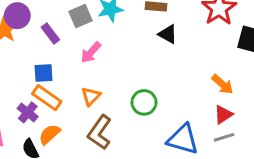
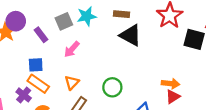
black triangle: (168, 34) -> (131, 35), size x1.5
orange arrow: (222, 84) -> (170, 84), moved, turned -36

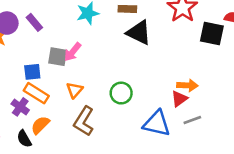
gray square: (64, 21) -> (58, 57), moved, turned 36
purple rectangle: (41, 35) -> (34, 22), moved
red triangle: (173, 97) -> (179, 99), moved

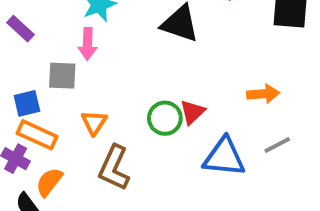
pink arrow: (73, 52) -> (88, 44), moved, turned -30
red triangle: (179, 99) -> (192, 112), moved

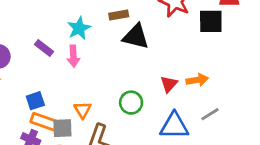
purple rectangle: (21, 29) -> (44, 48), moved
gray square: (62, 76) -> (62, 128), moved
red triangle: (192, 112) -> (169, 84), moved

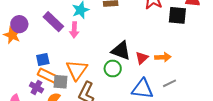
black triangle: (136, 37) -> (121, 51), moved
purple rectangle: (44, 48) -> (53, 22), size x1.5
orange triangle: (83, 110) -> (77, 70), size x1.6

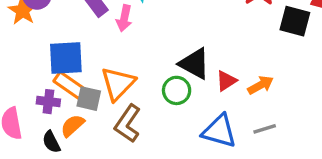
orange arrow: (163, 57) -> (261, 85), turned -35
blue square: (43, 60) -> (66, 58), size x1.6
purple cross: (36, 87) -> (48, 102), turned -32

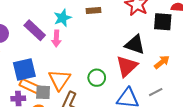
black triangle: (194, 64) -> (135, 45), moved
red triangle: (226, 81) -> (127, 66), size x1.6
orange arrow: (261, 85) -> (162, 62), moved

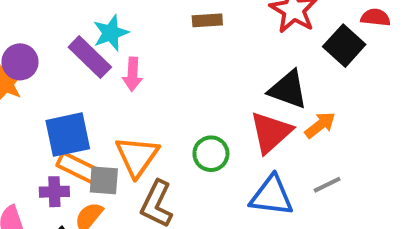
cyan star: (63, 18) -> (111, 33), moved
black square: (163, 22) -> (344, 46), turned 36
orange arrow: (162, 62) -> (320, 125), moved

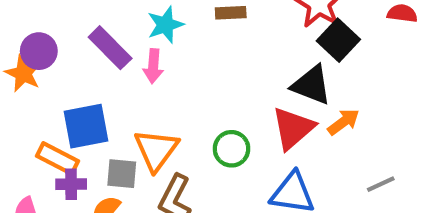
cyan star: (111, 33) -> (165, 25), moved
black square: (344, 46) -> (338, 40), moved
orange rectangle: (77, 168) -> (57, 159), moved
gray line: (327, 185) -> (381, 184), moved

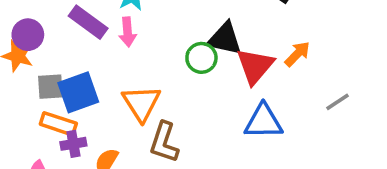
black triangle: (311, 85) -> (225, 39), moved
green circle: (232, 149) -> (201, 58), moved
gray square: (122, 174) -> (50, 87), moved

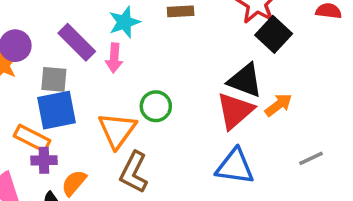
black triangle: (225, 39) -> (245, 80), moved
green circle: (201, 58) -> (156, 106), moved
gray square: (50, 87) -> (54, 79), moved

